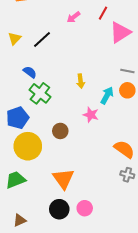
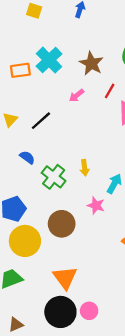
green cross: (40, 93) -> (54, 177), moved
brown circle: (60, 131) -> (62, 224), size x1.5
black circle: (59, 209) -> (60, 312), size x1.4

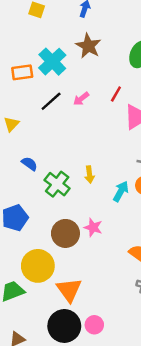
brown star: (91, 63) -> (88, 46), moved
black line: (41, 121) -> (51, 101), moved
pink star: (96, 205) -> (93, 227), moved
yellow circle: (25, 241) -> (38, 266), moved

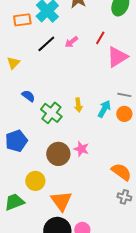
cyan arrow: (121, 191) -> (104, 109), moved
yellow circle: (38, 266) -> (35, 181), size x0.7

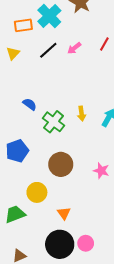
yellow triangle: (13, 63) -> (13, 53), moved
pink star: (81, 149) -> (101, 171), moved
orange triangle: (61, 201) -> (64, 213), size x0.6

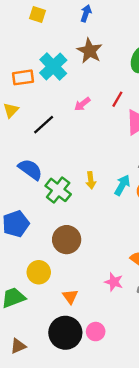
black line: (48, 50) -> (44, 125), moved
blue semicircle: (30, 104) -> (30, 169), size x1.5
pink star: (101, 171) -> (114, 282), moved

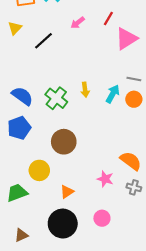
blue semicircle: (30, 169) -> (22, 96), moved
orange triangle: (70, 296) -> (67, 192), turned 32
pink circle: (96, 332) -> (102, 218), moved

